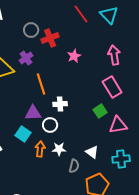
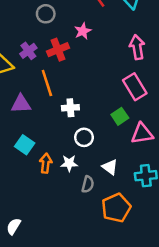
gray circle: (31, 30) -> (46, 14), moved
red cross: (50, 38) -> (58, 50), moved
pink star: (74, 56) -> (83, 31), moved
purple triangle: (33, 113) -> (21, 104), moved
white circle: (50, 125) -> (84, 137), moved

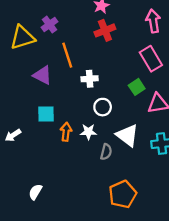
red cross: (58, 50) -> (105, 30), moved
purple triangle: (21, 104) -> (42, 75), turned 30
cyan square: (25, 145) -> (46, 114), turned -36
white triangle: (110, 167) -> (127, 135), size x1.5
orange pentagon: (116, 208) -> (123, 194), moved

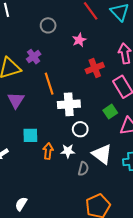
red cross: (105, 30) -> (95, 68), moved
purple triangle: (42, 75) -> (16, 100), moved, turned 36
white cross: (90, 79) -> (69, 104), size x1.5

